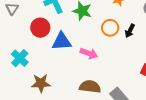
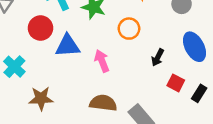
black arrow: (130, 31) -> (158, 57), moved
pink arrow: (89, 53) -> (102, 61), turned -132

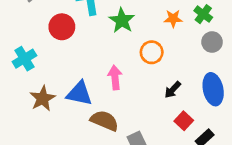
blue triangle: (68, 46) -> (79, 93), moved
brown star: (41, 98) -> (43, 98), turned 30

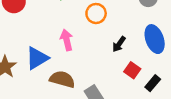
blue triangle: (79, 93) -> (37, 58), turned -35

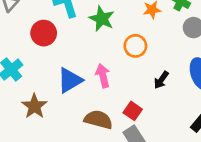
blue triangle: (37, 58) -> (70, 80), moved
red square: (132, 70) -> (133, 111), moved

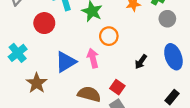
orange circle: (135, 46) -> (109, 36), moved

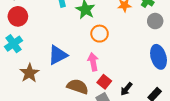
red circle: (44, 23) -> (18, 16), moved
pink arrow: (93, 58) -> (93, 62), moved
black arrow: (141, 62) -> (126, 89), moved

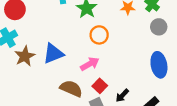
pink arrow: (93, 62) -> (90, 64), turned 66
brown star: (29, 73) -> (25, 56), moved

